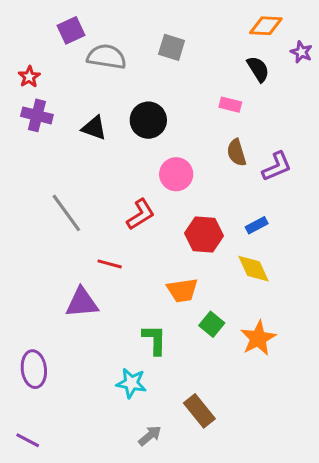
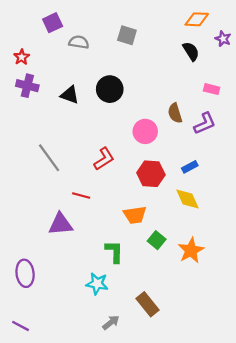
gray semicircle: (107, 57) -> (79, 42), size x0.7
pink rectangle: (230, 105) -> (212, 89), moved
pink circle: (176, 174) -> (145, 131), moved

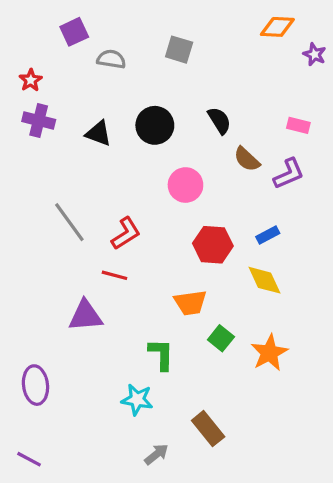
black semicircle: (191, 51) -> (219, 121), moved
brown semicircle: (175, 113) -> (247, 159), turned -30
pink circle: (145, 131) -> (185, 185), moved
red L-shape: (104, 159) -> (126, 233), moved

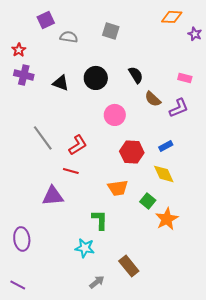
green square: (221, 338) -> (148, 201), moved

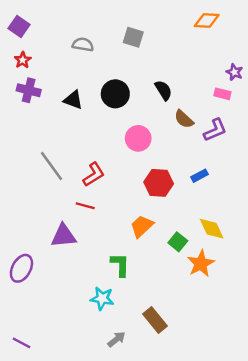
purple square: (46, 20) -> (19, 26), moved, turned -30
purple star: (195, 34) -> (234, 72), moved
yellow diamond: (164, 174) -> (212, 229), moved
orange trapezoid: (118, 188) -> (142, 226), turned 145
purple ellipse: (22, 239) -> (21, 268), moved, turned 35

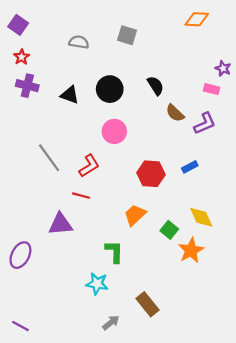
pink circle: (138, 138) -> (114, 131), moved

